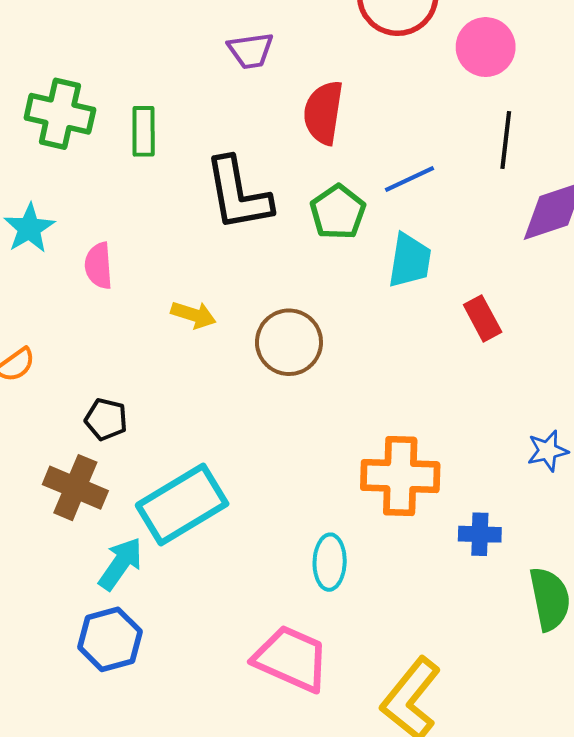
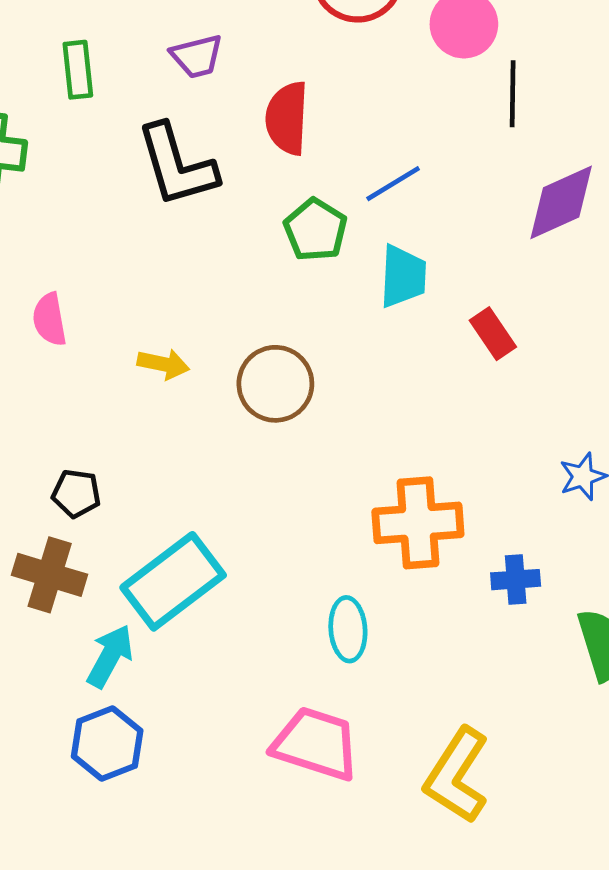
green rectangle: (144, 131) -> (78, 70), moved
black line: (506, 140) -> (513, 94), moved
black L-shape: (238, 194) -> (177, 165), moved

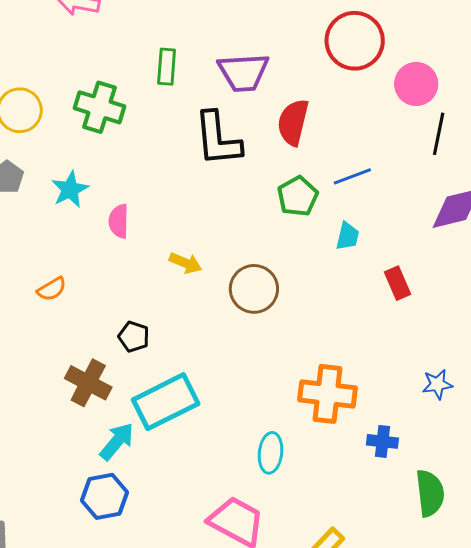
purple trapezoid: (197, 56) -> (243, 72), size x1.5
cyan trapezoid: (403, 276) -> (348, 236), size x0.7
black pentagon: (76, 493) -> (134, 337), moved

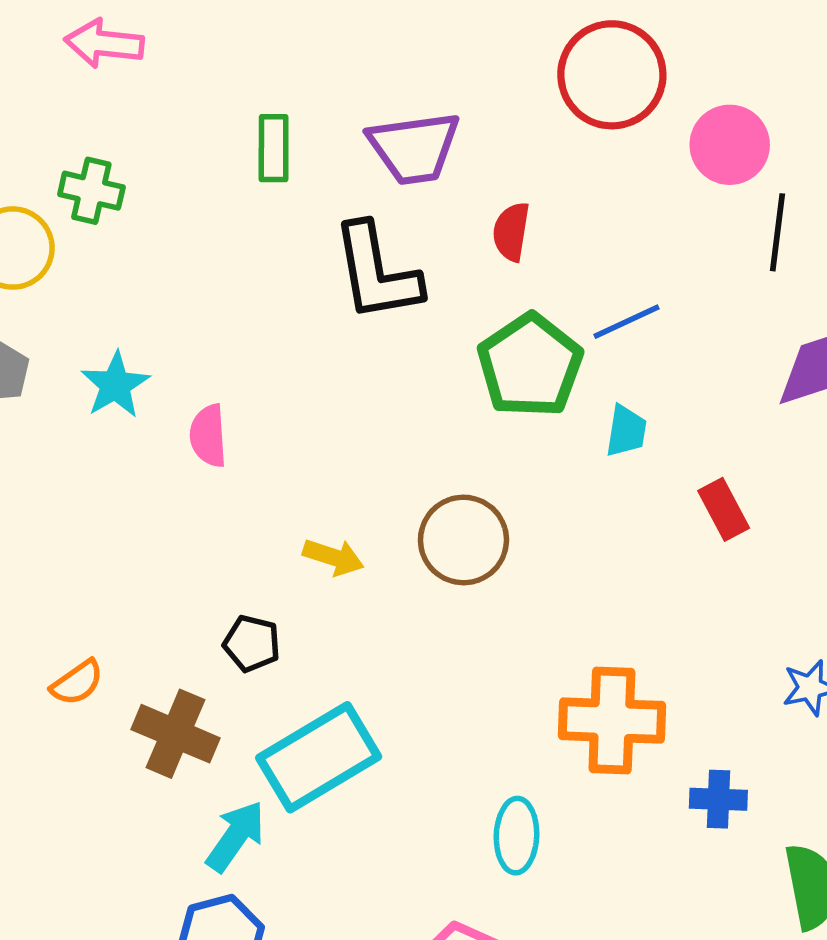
green cross: (99, 107) -> (91, 191), moved, size x0.7
red semicircle: (293, 122) -> (511, 232), size x0.7
green pentagon: (298, 196) -> (530, 365), size x1.4
yellow arrow: (185, 263) -> (333, 557), moved
orange semicircle: (52, 289) -> (77, 683), moved

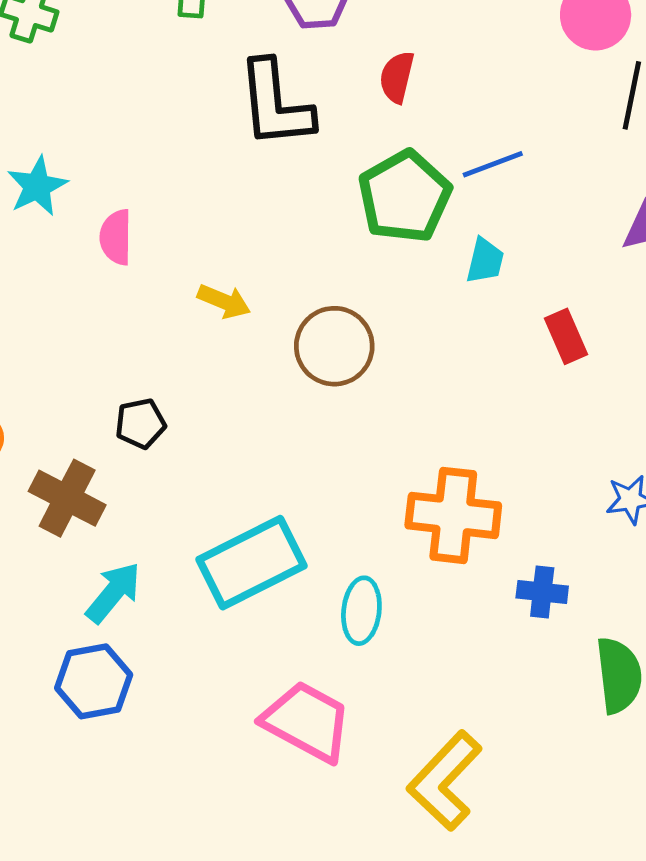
yellow arrow: (333, 557) -> (224, 301), moved
black pentagon: (252, 643) -> (140, 424), turned -30
cyan rectangle: (319, 757) -> (252, 563), moved

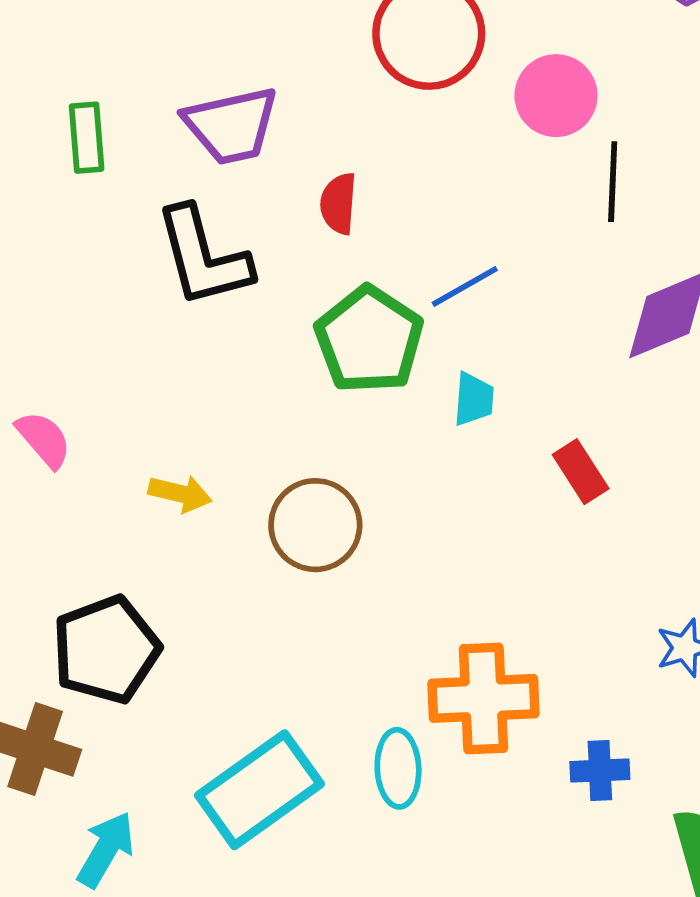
pink semicircle: (116, 237) -> (44, 439), turned 148
black pentagon: (140, 424) -> (106, 650), size x1.8
cyan ellipse: (361, 611) -> (398, 768), moved

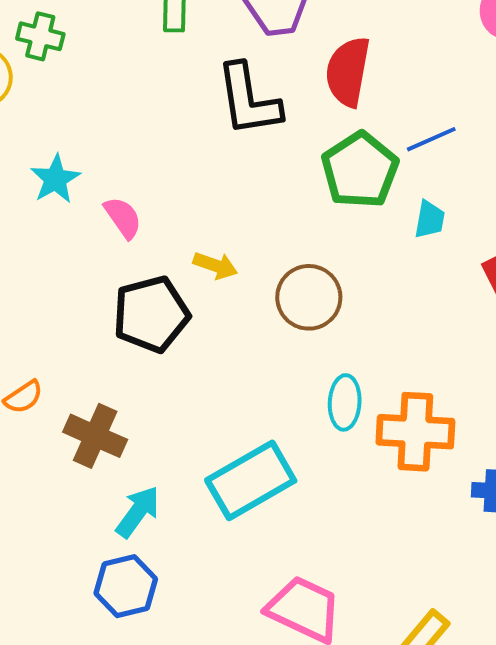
red semicircle: (338, 204) -> (348, 72), size x1.6
black pentagon: (106, 650) -> (151, 314), moved
cyan ellipse: (398, 768) -> (345, 402), moved

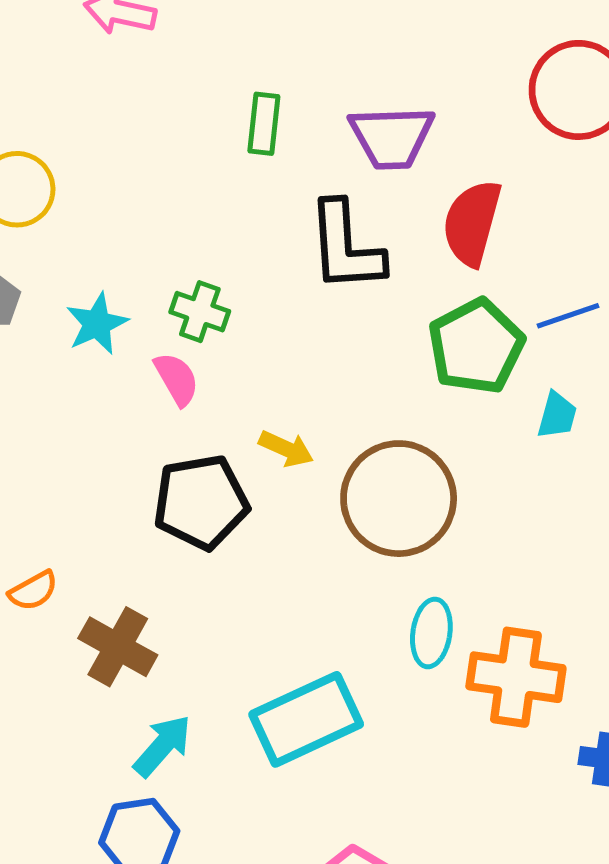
green cross: (40, 36) -> (200, 312), moved
brown circle: (309, 297) -> (399, 499), size x1.4

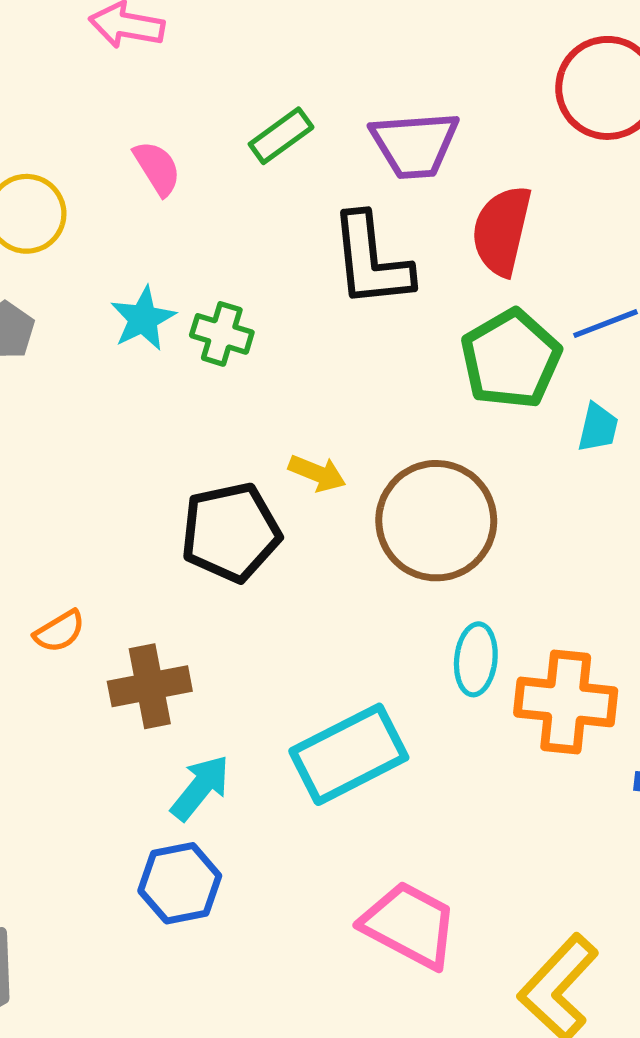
green rectangle: (264, 124) -> (281, 136), turned 50
cyan star: (97, 324) -> (143, 319), moved
pink semicircle: (177, 379) -> (157, 168), moved
brown cross: (118, 647) -> (150, 686), turned -38

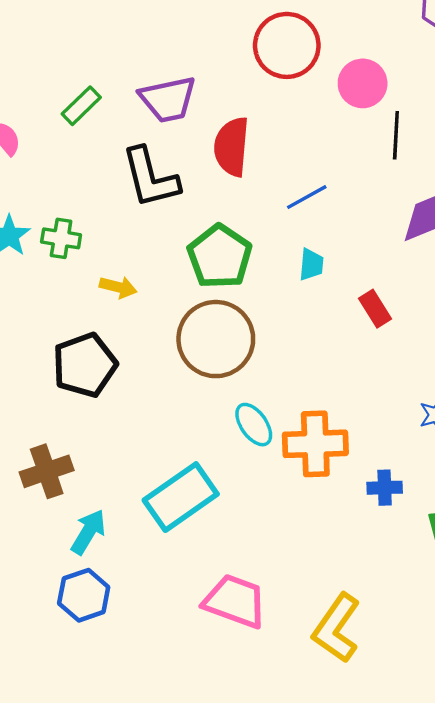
green pentagon: (511, 359) -> (220, 257), moved
yellow arrow: (317, 473) -> (118, 287), moved
cyan ellipse: (476, 659) -> (254, 425), turned -33

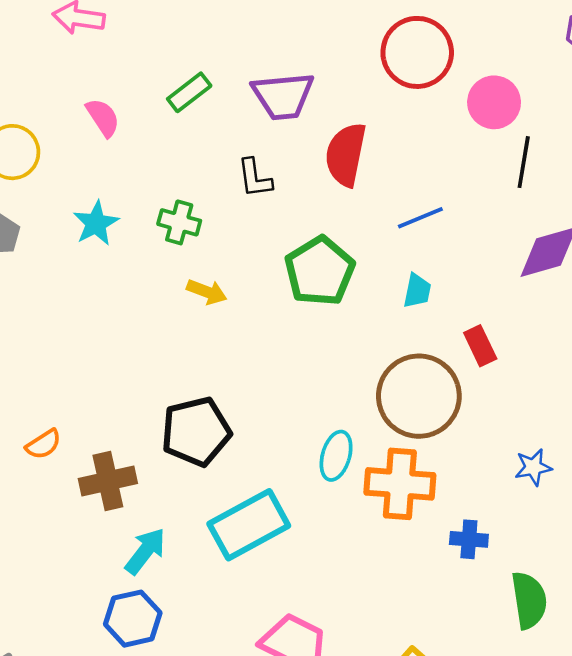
black L-shape: (150, 178) -> (255, 178), size x0.6
green cross: (61, 238) -> (179, 222), moved
brown circle: (216, 339) -> (419, 396), moved
black pentagon: (85, 365) -> (196, 432), moved
cyan ellipse: (254, 425) -> (336, 456), turned 45

